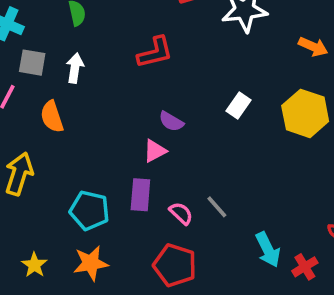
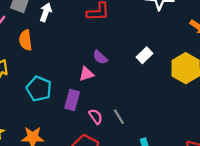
cyan pentagon: (89, 210) -> (39, 89), moved

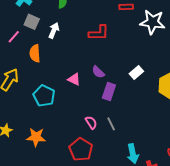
pink triangle: (86, 74) -> (74, 79), moved, turned 40
purple rectangle: (72, 100) -> (109, 91), moved

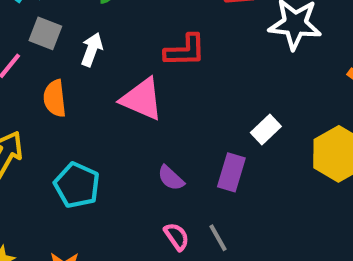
purple semicircle: (98, 72) -> (171, 178), moved
pink triangle: (74, 79) -> (142, 99), moved, size x1.6
purple rectangle: (109, 91) -> (231, 172), moved

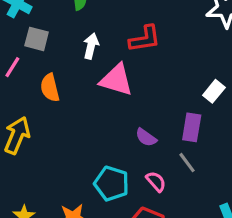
white arrow: (92, 49) -> (91, 46), moved
cyan pentagon: (77, 185) -> (112, 184), moved
gray line: (218, 238) -> (187, 163), moved

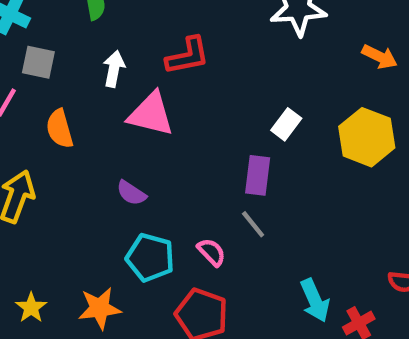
purple semicircle: (146, 137) -> (131, 193), moved

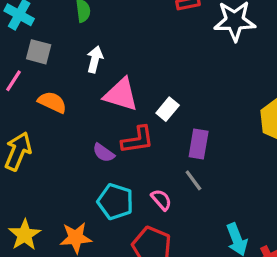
red L-shape: (188, 56) -> (138, 140), moved
white rectangle: (286, 124) -> (168, 109), moved
orange semicircle: (60, 129) -> (52, 102), turned 128
yellow star: (31, 308) -> (25, 235), size x1.4

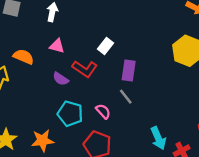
pink triangle: (121, 95) -> (57, 46), moved, size x0.6
orange semicircle: (52, 102) -> (24, 57), moved
red L-shape: (138, 140) -> (85, 69), turned 45

